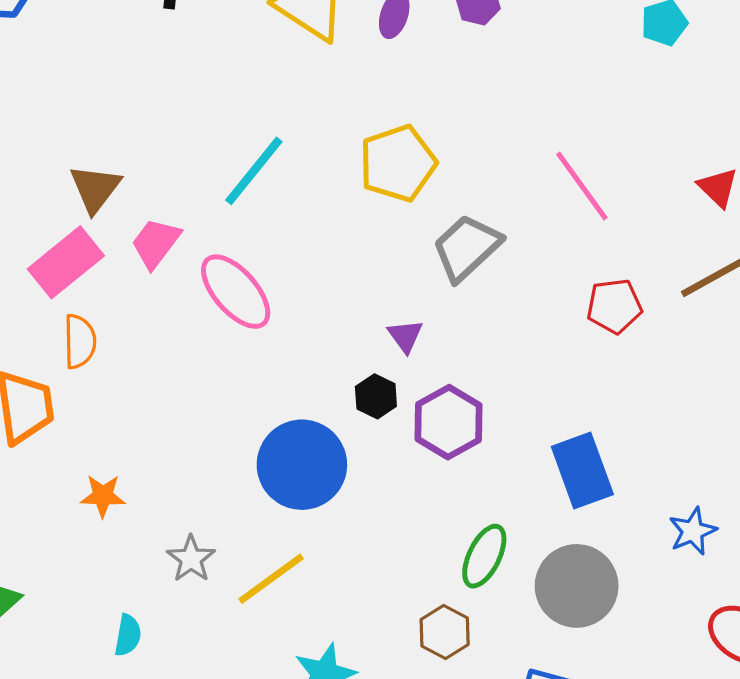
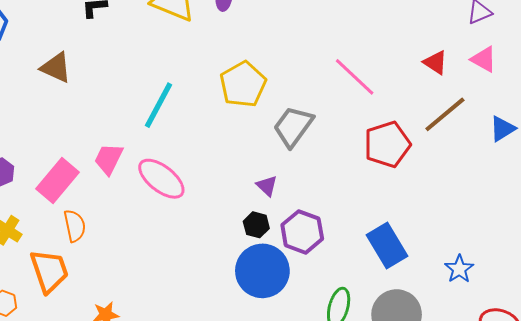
brown triangle: (95, 188) -> (56, 67), moved, turned -32
red pentagon: (614, 306) -> (387, 144), size x1.4
blue circle: (302, 465) -> (262, 271), moved

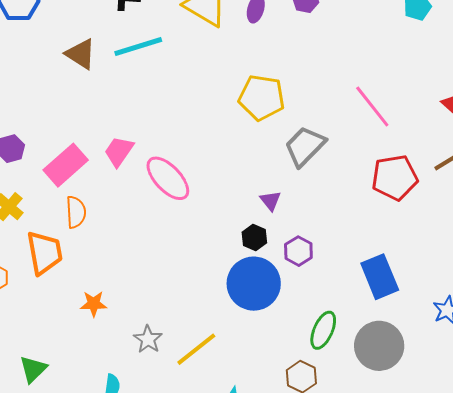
yellow pentagon: (243, 84) -> (262, 98), turned 30
cyan line: (158, 105) -> (138, 47), moved, turned 36
purple hexagon: (302, 232) -> (298, 251), size x0.7

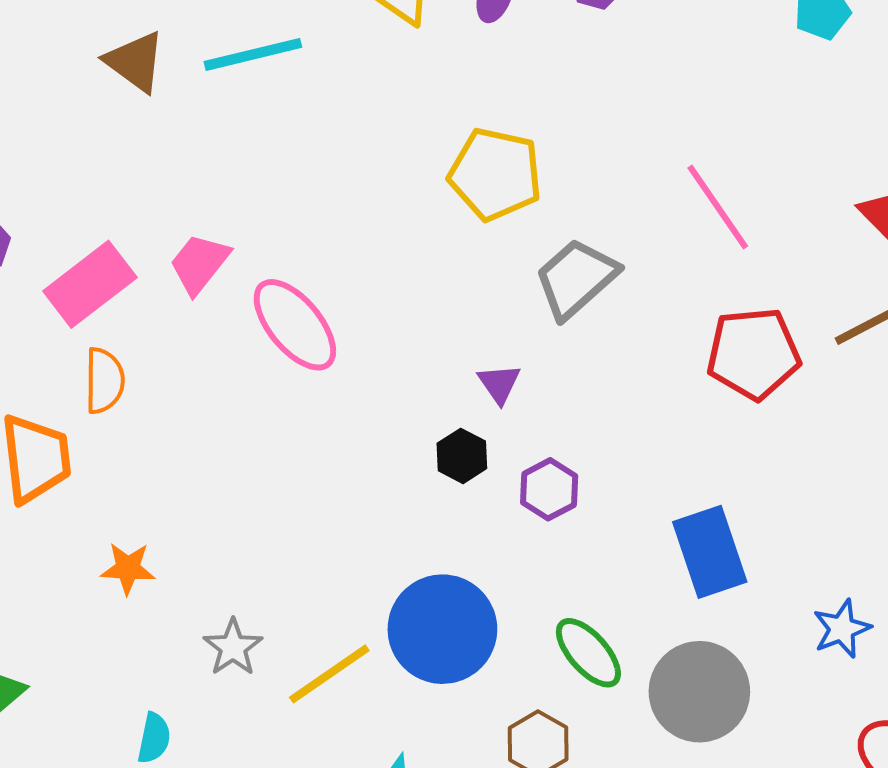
blue circle: (254, 284) -> (442, 629), moved
green ellipse: (323, 330) -> (588, 653), turned -69

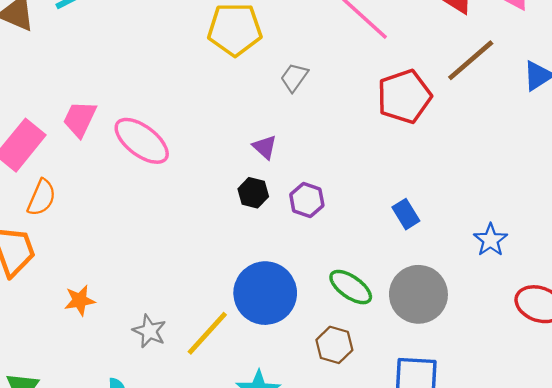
gray trapezoid: (576, 278) -> (294, 77), size x0.6
orange semicircle: (104, 381) -> (42, 198), turned 36
blue rectangle: (710, 552) -> (406, 214), size x0.6

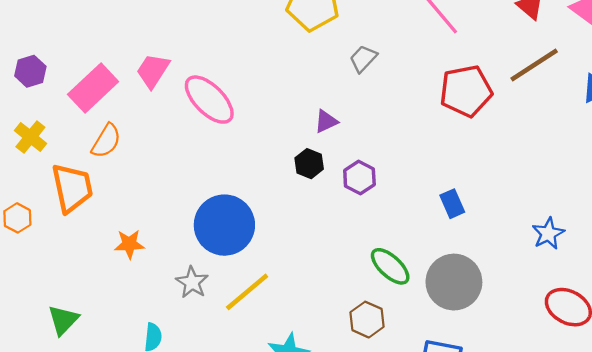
purple triangle: (265, 147) -> (326, 121), turned 45
blue star: (490, 240) -> (548, 234), moved
blue circle: (265, 293) -> (224, 225), moved

